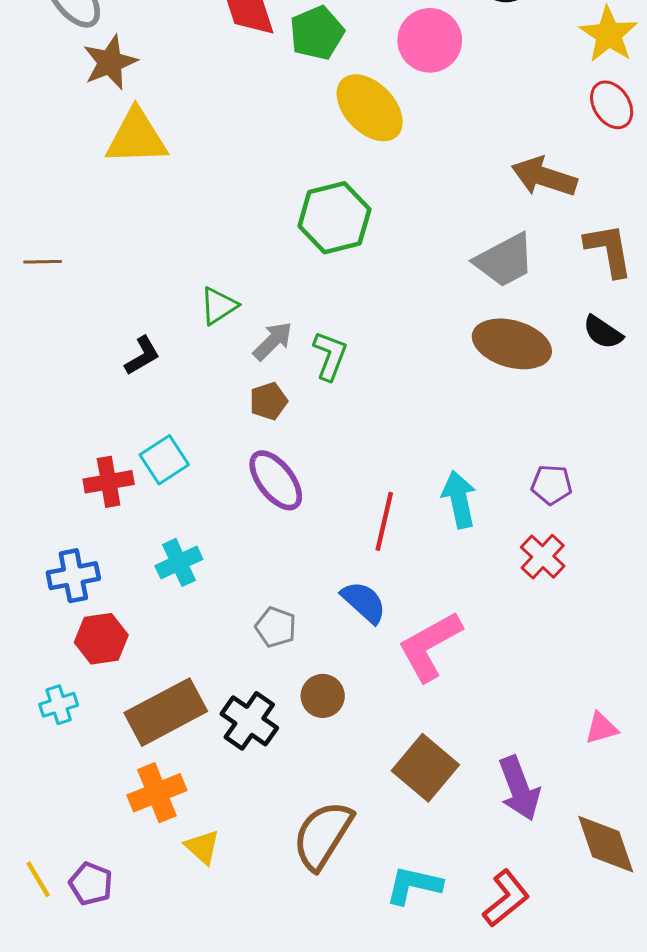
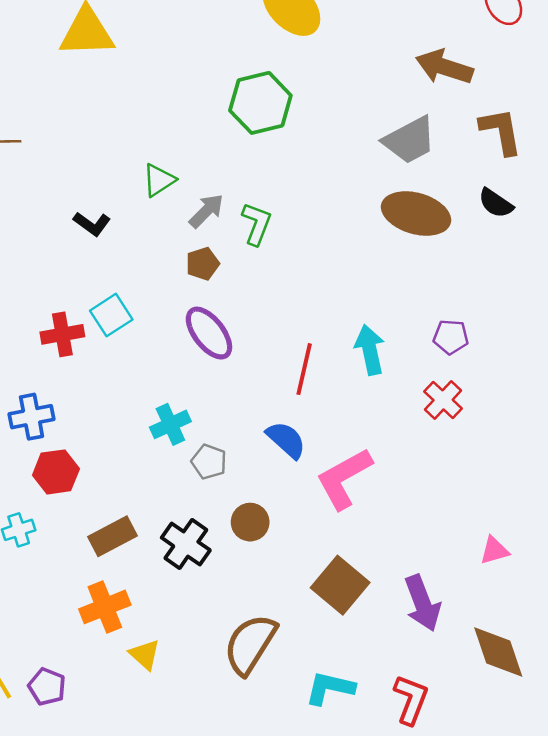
black L-shape: (142, 356) -> (92, 224), turned 66
cyan cross: (179, 562) -> (170, 424), moved
brown rectangle: (166, 712) -> (113, 536), size x0.7
red L-shape: (506, 898) -> (411, 700), turned -30

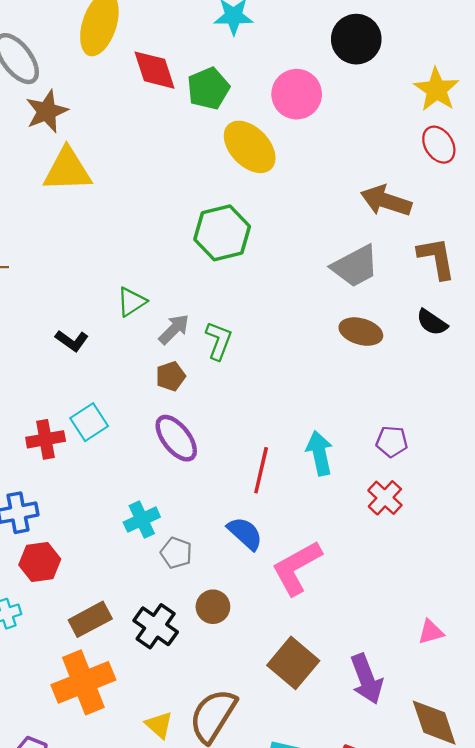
brown ellipse: (416, 213) -> (361, 332), size x0.7
orange cross: (105, 607) -> (83, 682), size x1.4
yellow triangle: (145, 655) -> (159, 725), moved

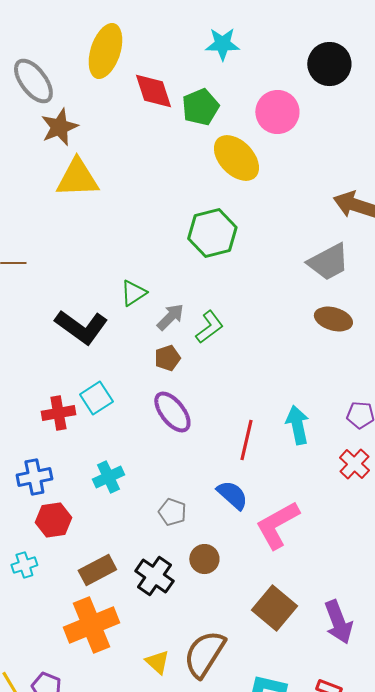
black L-shape: (72, 341) -> (81, 327), size x1.8
green L-shape: (219, 341) -> (209, 327), turned 32
cyan cross: (142, 520) -> (108, 477), moved

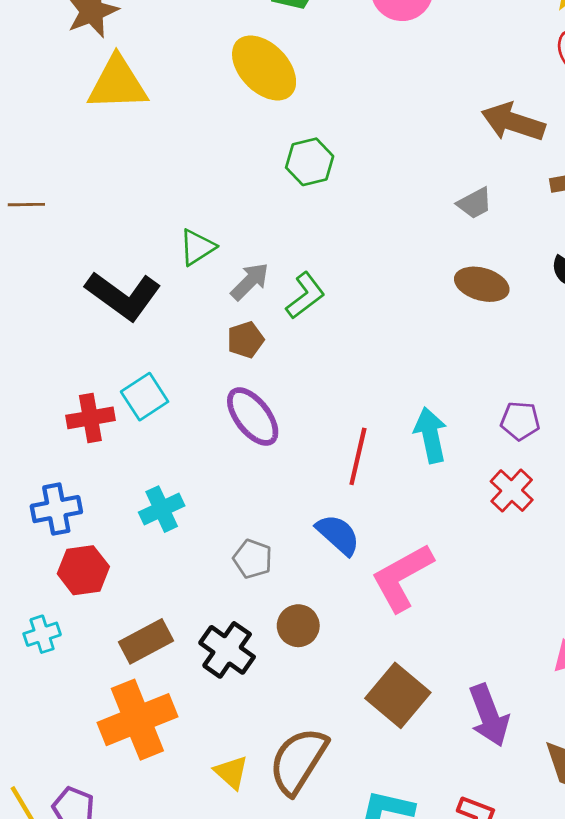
yellow ellipse: (236, 158) -> (264, 68), moved
green hexagon: (212, 233) -> (310, 162), size x0.7
gray trapezoid: (328, 262) -> (475, 203), size x0.6

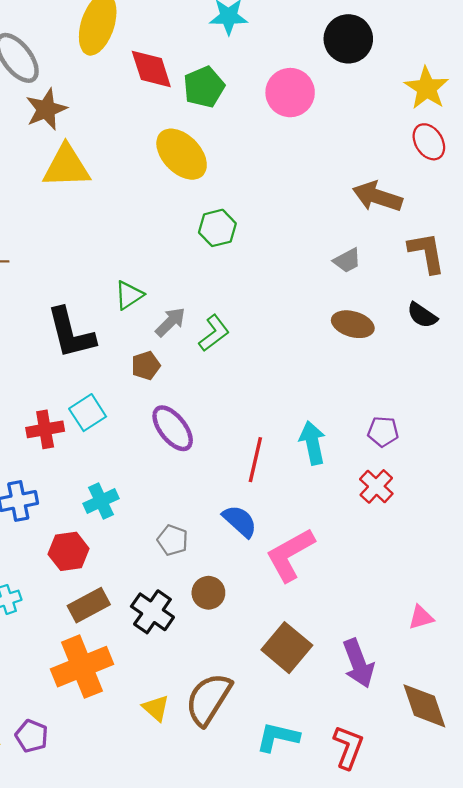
black L-shape: (123, 296) -> (71, 333), turned 40
brown pentagon: (246, 340) -> (146, 366), moved
red hexagon: (83, 570) -> (69, 551), moved

